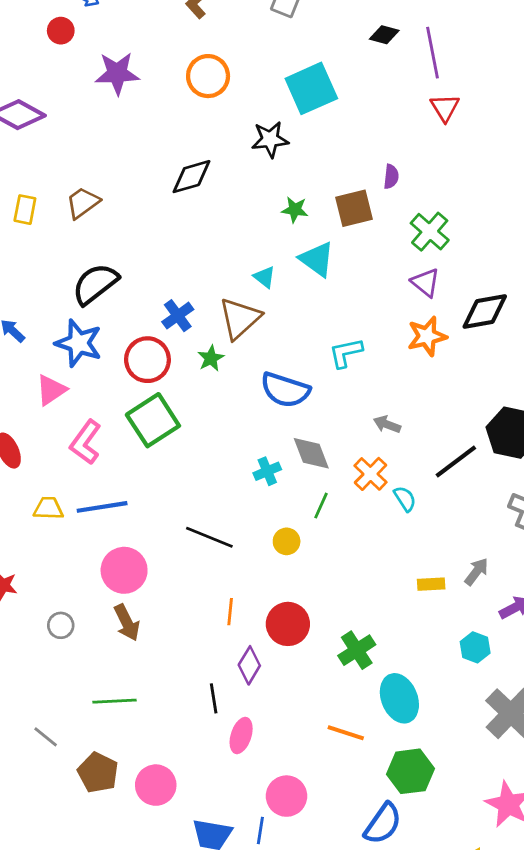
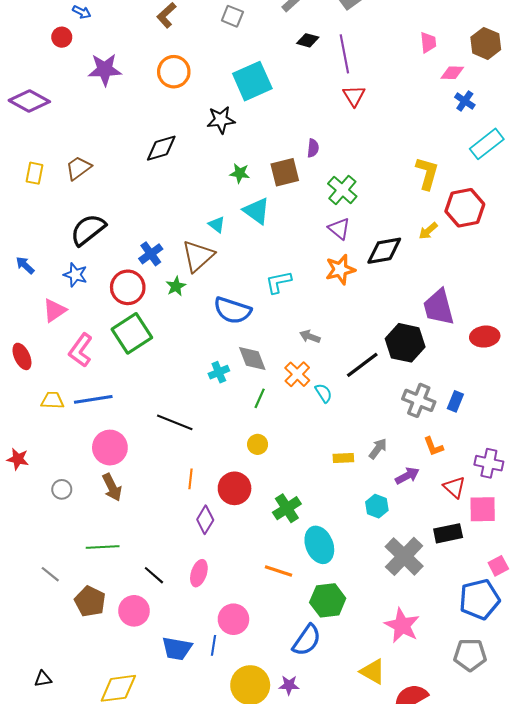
blue star: (79, 343) -> (75, 275), size x0.7
yellow circle: (287, 541) -> (258, 444), moved
black line: (214, 698) -> (154, 575), moved, turned -40

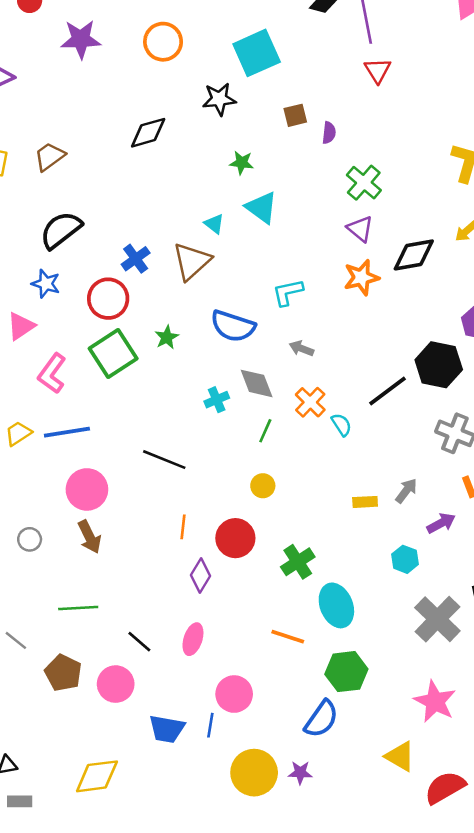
brown square: (285, 172) -> (295, 115), moved, size x0.7
green star: (176, 286) -> (167, 337), moved
gray arrow: (310, 337) -> (301, 349), moved
yellow trapezoid: (52, 400) -> (18, 433), turned -35

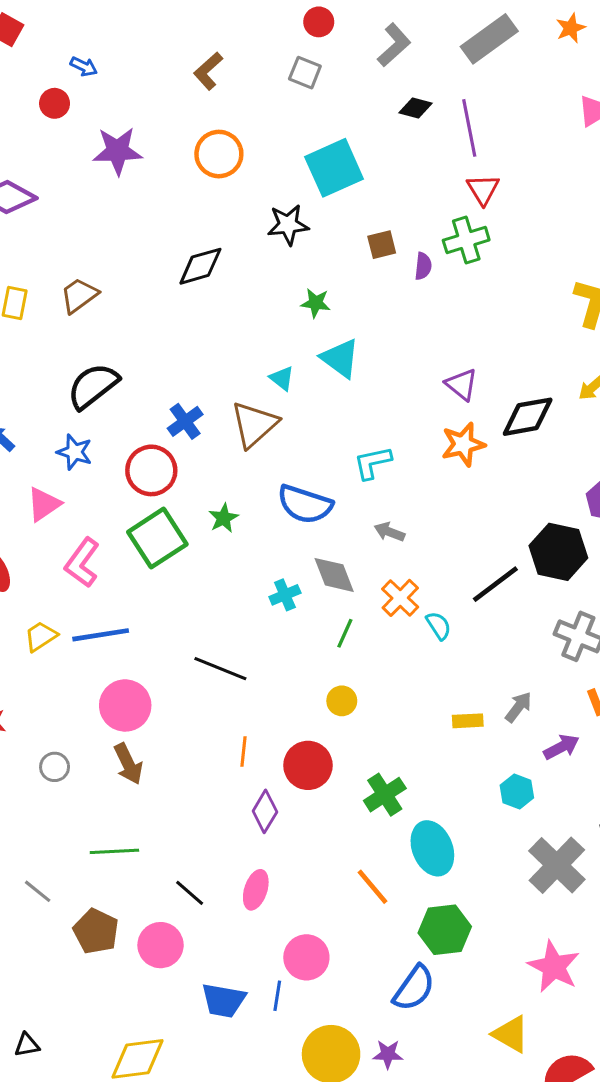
green cross: (364, 183) -> (466, 240), moved, turned 32
orange line: (288, 637) -> (373, 887), turned 32

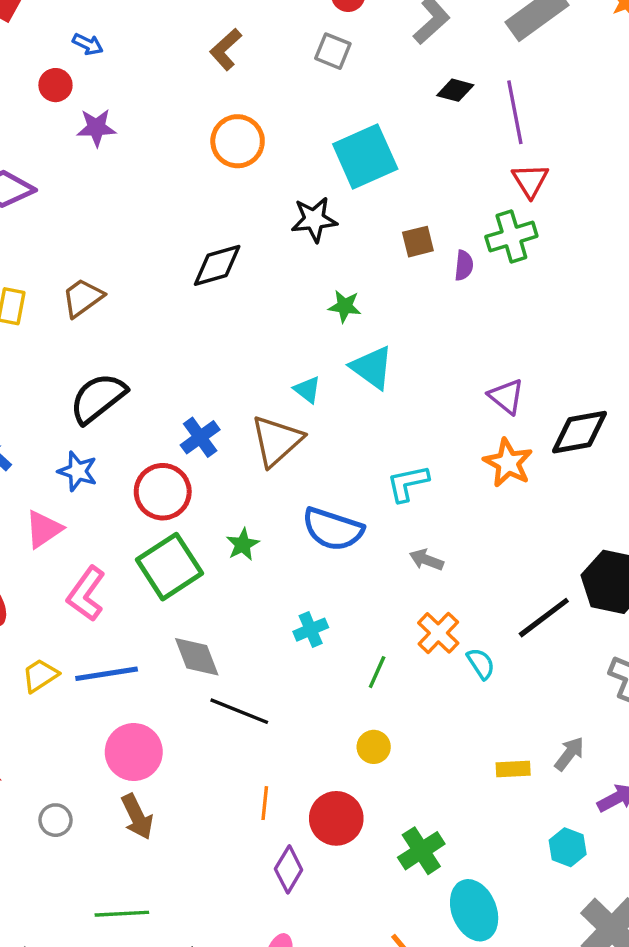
purple star: (118, 151) -> (96, 128), moved, size x0.7
orange star: (463, 444) -> (508, 463), turned -30
gray diamond: (334, 575) -> (197, 657), moved

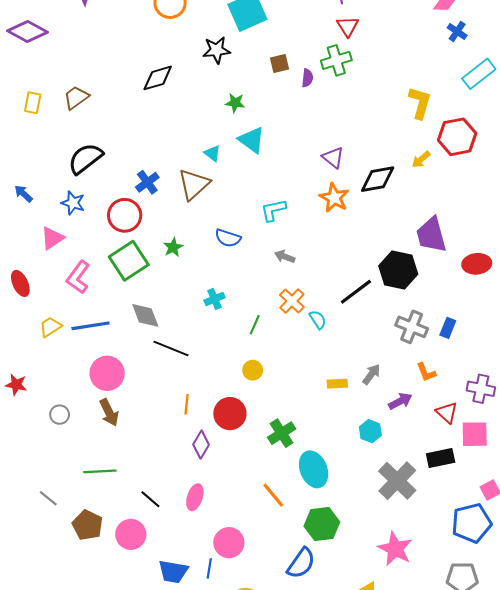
blue semicircle: (333, 529) -> (228, 238), size x0.7

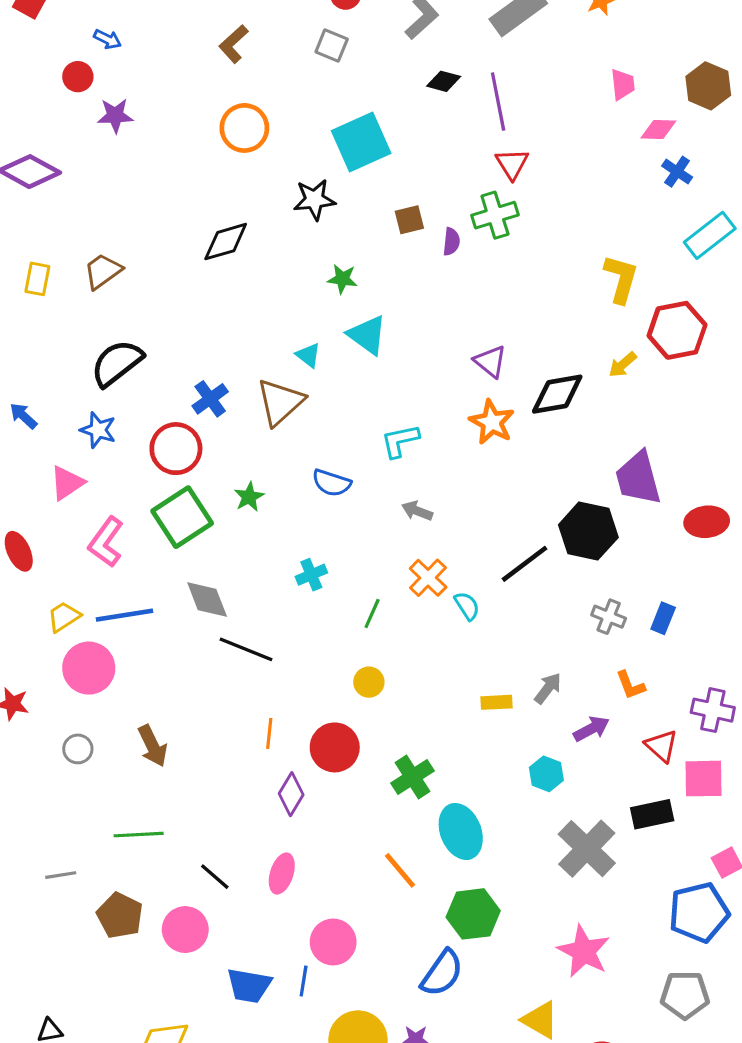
gray cross: (412, 327) -> (609, 617), size x0.7
pink circle: (107, 373) -> (89, 668), moved
gray line: (48, 498) -> (61, 875), turned -48

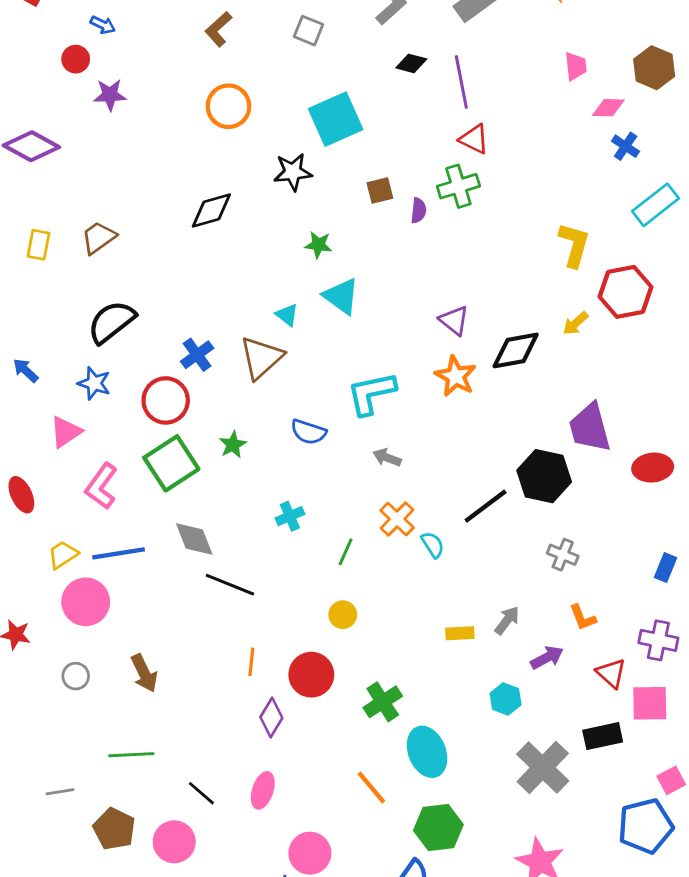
red triangle: (512, 164) -> (474, 139), turned -32
cyan L-shape: (400, 441) -> (371, 393), size x1.4
blue rectangle: (663, 618) -> (666, 568), moved

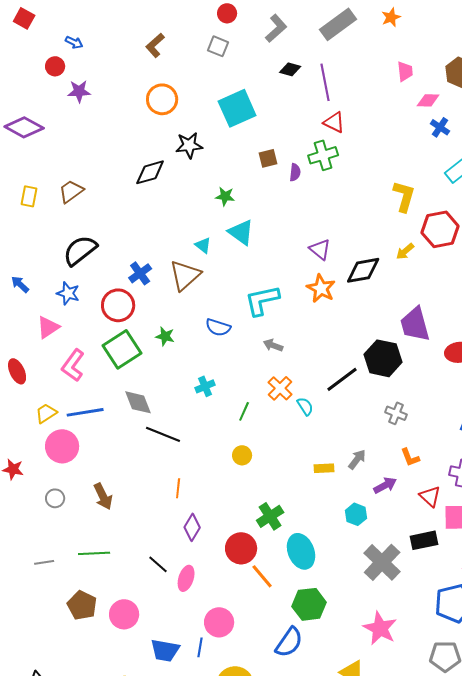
black star: (293, 172) -> (189, 145), moved
green star: (233, 445) -> (165, 336), turned -30
red circle: (311, 675) -> (241, 548), moved
gray line: (60, 792) -> (44, 562), moved
black line: (201, 793) -> (158, 564), moved

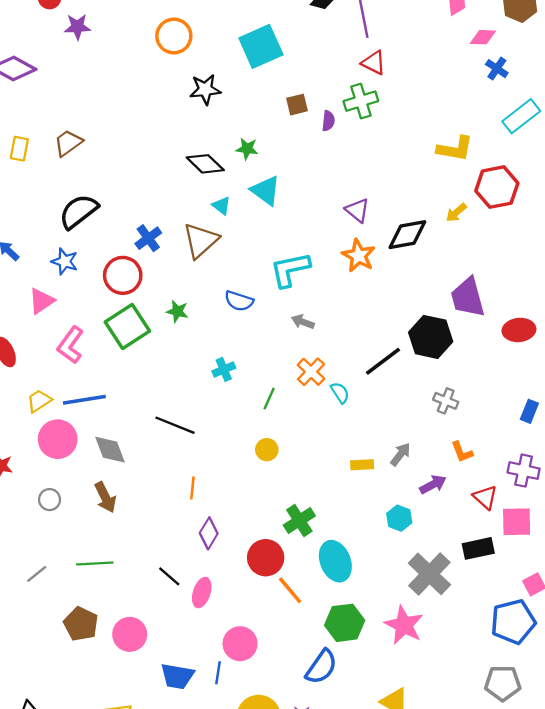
black diamond: (150, 172) -> (205, 164), moved, turned 60
yellow L-shape: (404, 196) -> (455, 149), turned 84
gray diamond: (138, 402) -> (110, 450), moved
gray line: (44, 562) -> (37, 574), turned -30
pink star: (380, 628) -> (404, 625), moved

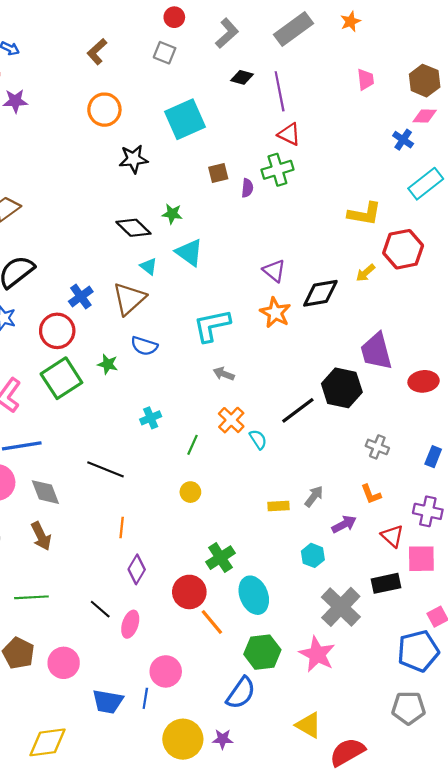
pink diamond: (483, 37) -> (425, 116), moved
blue semicircle: (239, 301) -> (144, 346), moved
gray cross: (446, 401) -> (377, 447), moved

